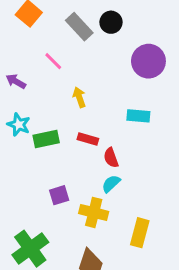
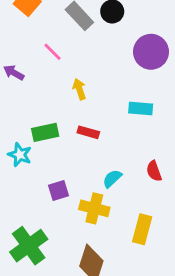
cyan star: (19, 125) -> (20, 155), moved
red semicircle: (111, 158) -> (154, 171), moved

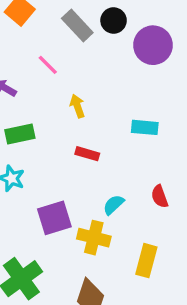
purple circle: (151, 52) -> (153, 45), moved
green rectangle: (45, 132) -> (20, 134), moved
purple square: (59, 190) -> (54, 218), size x1.5

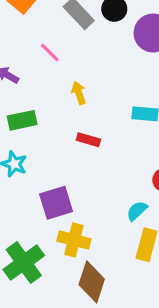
cyan semicircle: (114, 205) -> (137, 211), moved
yellow cross: (94, 238) -> (74, 240), moved

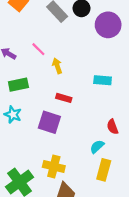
pink line: (50, 52) -> (38, 49), moved
purple square: (56, 203) -> (49, 122), moved, turned 35

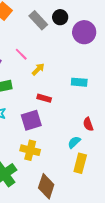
yellow arrow: (57, 66) -> (38, 69), turned 64
purple square: (49, 122) -> (31, 120), turned -35
yellow cross: (54, 167) -> (30, 150), moved

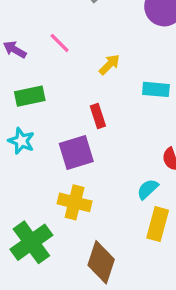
yellow arrow: (38, 69) -> (109, 65), moved
red rectangle: (44, 98) -> (98, 116), turned 56

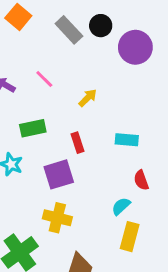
cyan rectangle: (156, 89) -> (127, 140), moved
green rectangle: (30, 96) -> (33, 128), moved

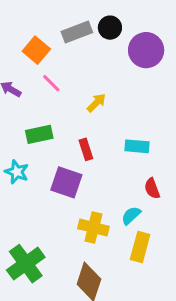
orange square: (18, 17) -> (36, 50), moved
gray rectangle: (69, 30) -> (77, 32), turned -68
purple square: (59, 174) -> (66, 182), turned 36
yellow cross: (57, 218) -> (93, 228), moved

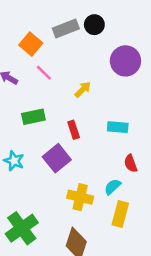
purple circle: (146, 50) -> (125, 61), moved
cyan star: (17, 172) -> (14, 161), moved
purple square: (66, 182) -> (57, 158), turned 32

